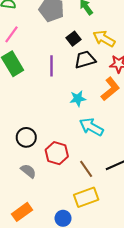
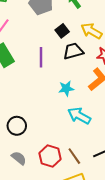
red hexagon: (57, 153) -> (50, 156), moved

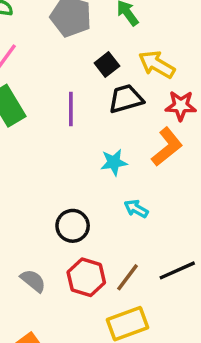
cyan arrow: (79, 116) -> (136, 209), size x0.6
black circle: (17, 126) -> (73, 226), moved
brown line: (74, 156) -> (128, 277), turned 72

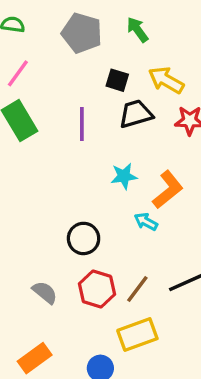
black square: (107, 64) -> (117, 80), turned -35
orange L-shape: (167, 147) -> (168, 190), moved

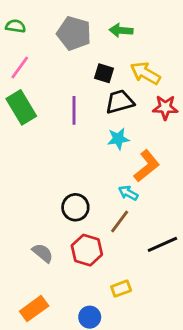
green arrow: (137, 30) -> (121, 30), turned -50
cyan star: (124, 176) -> (118, 139), moved
brown line: (137, 289) -> (120, 222), moved
yellow rectangle: (137, 334) -> (121, 289), size x0.6

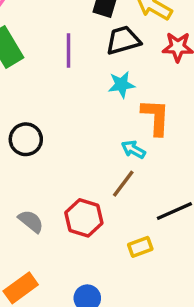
orange L-shape: (147, 166) -> (156, 117), turned -48
black circle: (75, 207) -> (26, 139), moved
yellow rectangle: (121, 289) -> (140, 247), moved

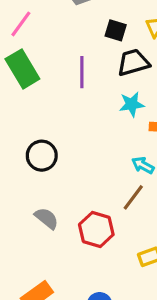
gray semicircle: (31, 221) -> (47, 218), moved

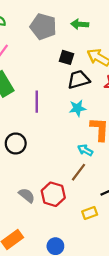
purple line: (82, 72) -> (37, 102), moved
gray semicircle: (47, 218) -> (27, 195), moved

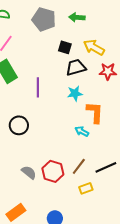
brown line: (79, 172) -> (79, 166), moved

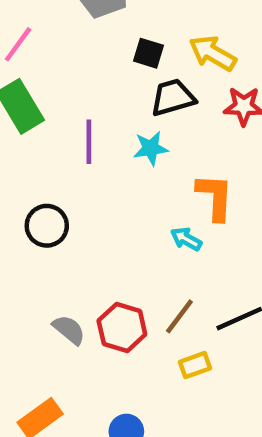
cyan star: (75, 93) -> (151, 148), moved

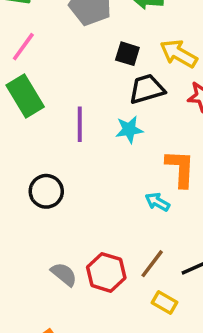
yellow rectangle: (195, 365) -> (164, 302), turned 50

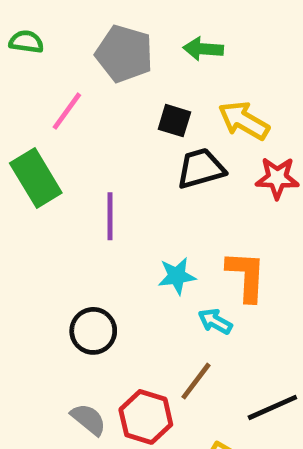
pink line: (23, 47) -> (67, 111), moved
cyan star: (129, 130) -> (177, 276), moved
black circle: (46, 191) -> (93, 331), moved
brown line: (152, 264) -> (196, 381), moved

